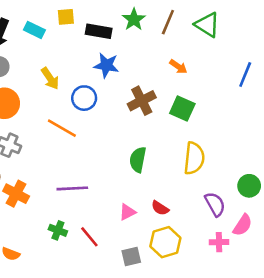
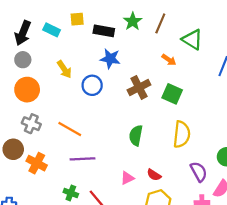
green triangle: (207, 25) -> (192, 39), moved
orange line: (62, 128) -> (70, 129), moved

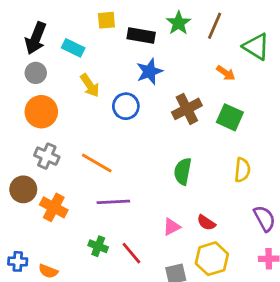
cyan rectangle: (52, 30) -> (73, 48), moved
blue star: (110, 59) -> (149, 72), turned -30
yellow semicircle: (182, 134) -> (242, 170), size x0.7

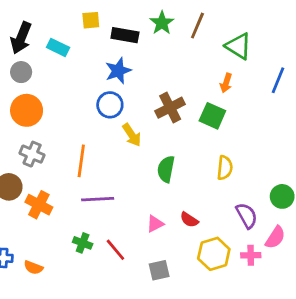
blue star: (149, 72) -> (118, 71), moved
orange arrow: (226, 73) -> (226, 83), moved, turned 72
yellow arrow: (90, 85) -> (132, 135), moved
orange line: (97, 163) -> (81, 161), turned 68
yellow hexagon: (212, 259) -> (214, 254), moved

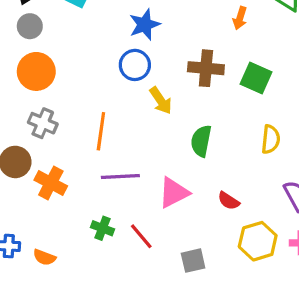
orange arrow: (226, 83) -> (240, 18), moved
brown cross: (170, 108) -> (206, 68), turned 32
pink triangle: (155, 224) -> (174, 193), moved, size x1.5

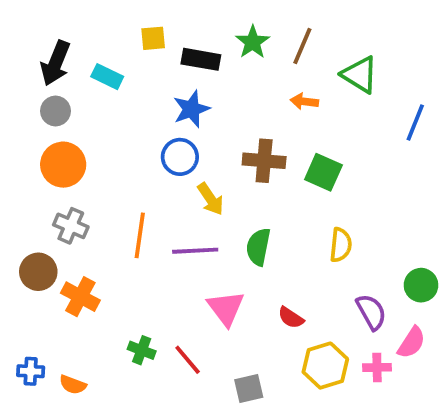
orange arrow: (240, 18) -> (304, 101), turned 80
purple line: (120, 177) -> (195, 251), moved
pink triangle: (174, 193) -> (226, 308), turned -40

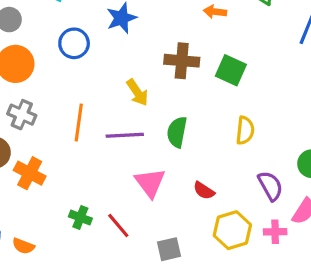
blue circle: (180, 157) -> (74, 43), moved

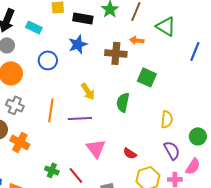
brown cross: (182, 61) -> (116, 53), moved
yellow semicircle: (245, 130) -> (167, 119), moved
green semicircle: (177, 132) -> (123, 102), moved

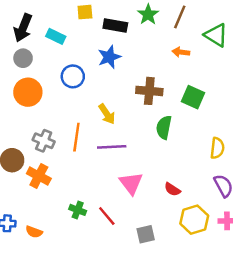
brown cross: (116, 53) -> (149, 91), moved
yellow arrow: (88, 91) -> (107, 114), moved
gray cross: (15, 105) -> (44, 141), moved

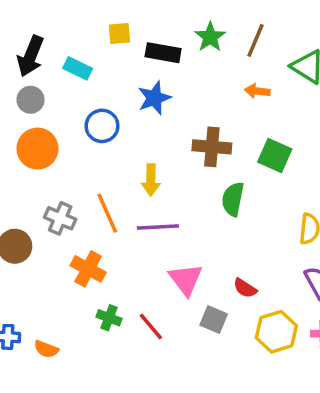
yellow arrow: (107, 114) -> (151, 180), turned 35
orange line: (76, 137) -> (107, 213), turned -32
orange cross: (39, 176) -> (88, 269), moved
gray square: (146, 234) -> (214, 319), moved, turned 36

